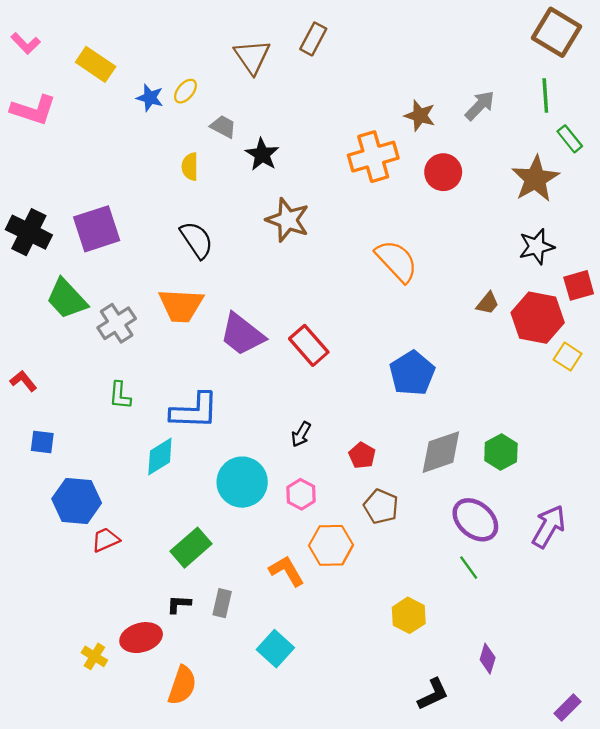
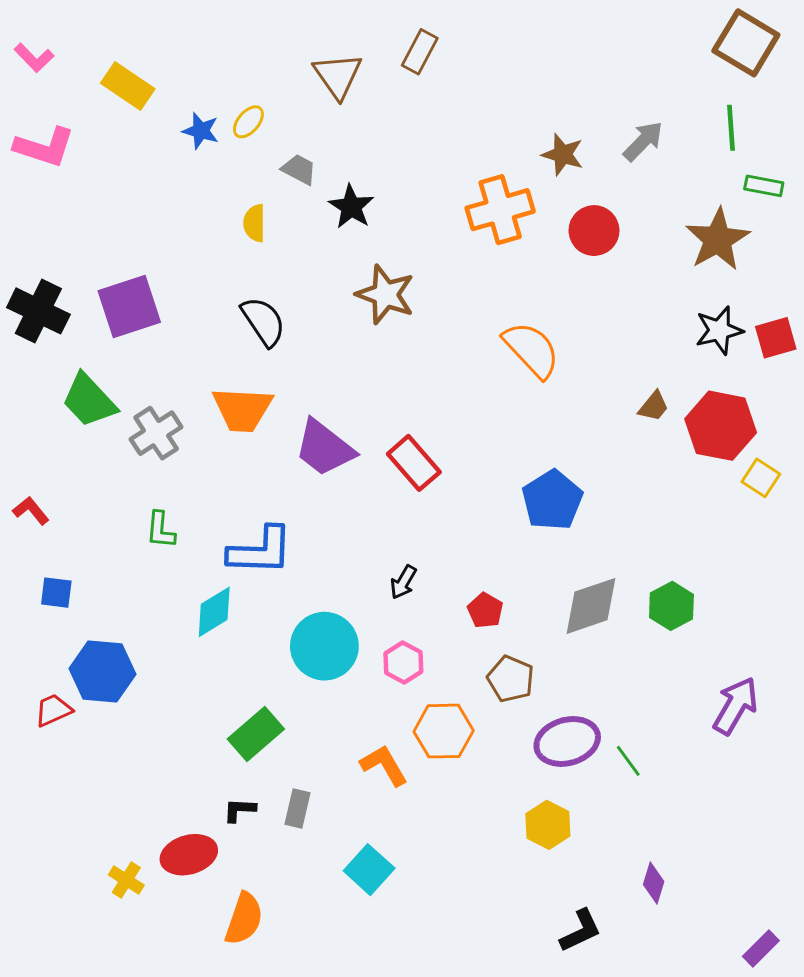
green rectangle: (570, 139) -> (764, 186), turned -40
red square: (579, 285) -> (776, 338), moved
purple ellipse: (475, 520) -> (567, 741), moved, turned -57
red trapezoid: (106, 540) -> (53, 710), moved

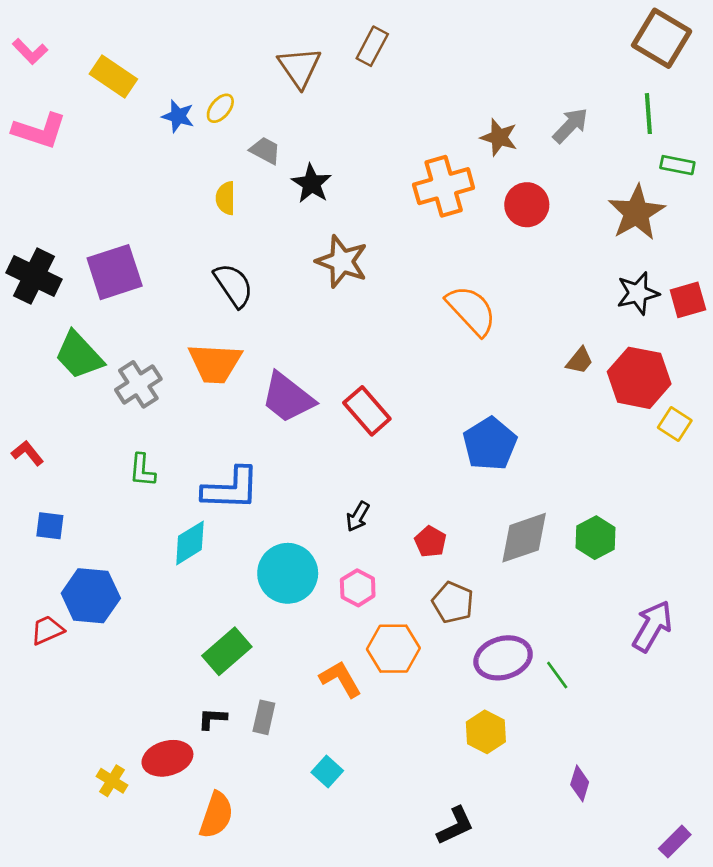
cyan square: (369, 870) -> (327, 772), size x0.7
black L-shape: (581, 931) -> (455, 826), moved

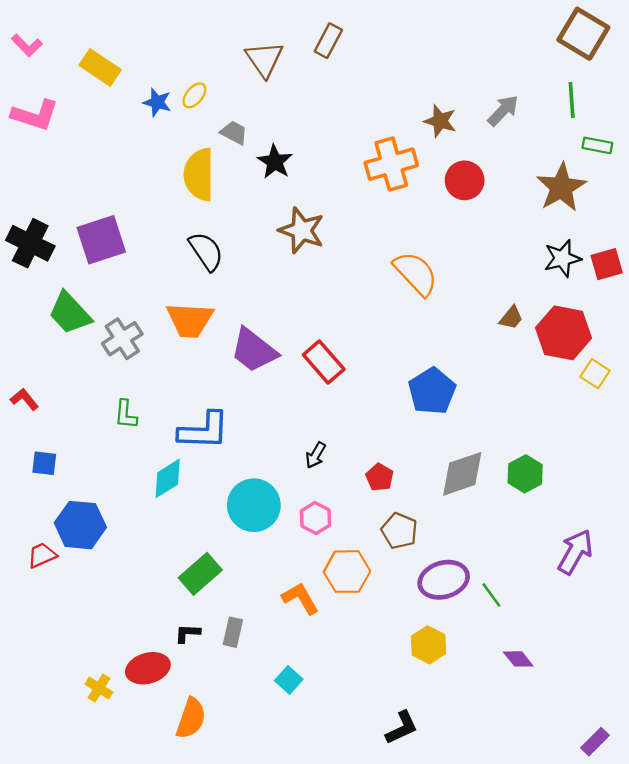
yellow semicircle: (226, 198) -> (199, 175), size x1.8
purple diamond: (580, 783) -> (518, 659), moved, turned -56

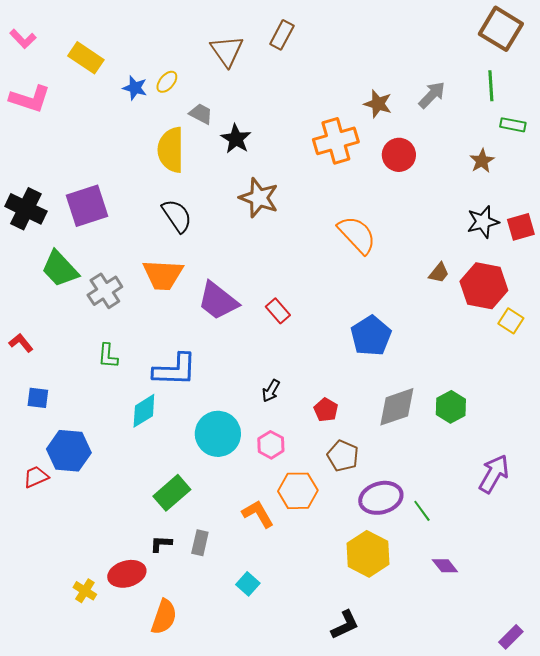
brown star: (561, 187) -> (482, 161), size x0.6
red rectangle: (324, 362) -> (278, 311), size x0.7
yellow hexagon: (428, 645) -> (368, 554), size x1.4

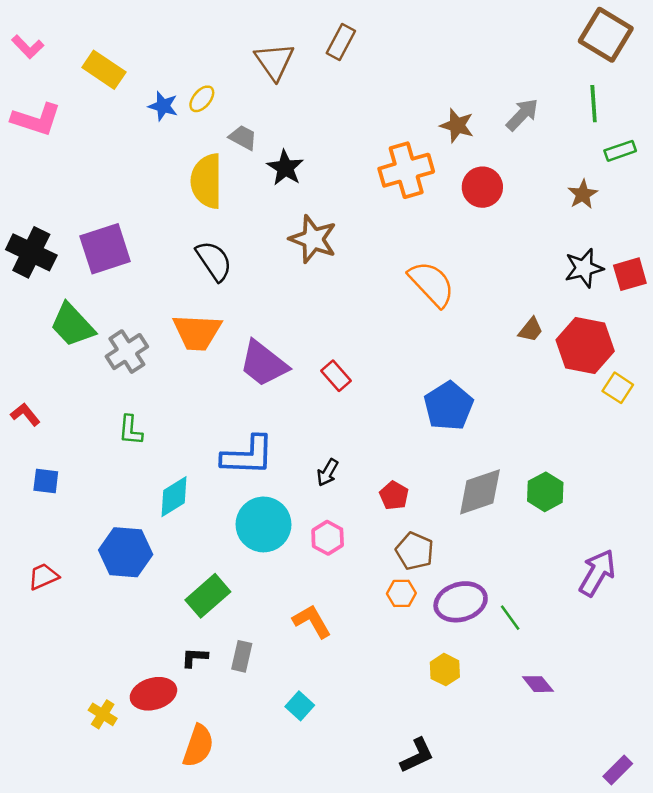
green rectangle: (513, 125) -> (620, 151), turned -30
blue L-shape: (175, 370) -> (248, 456), moved
blue hexagon: (69, 451) -> (126, 552), moved
orange hexagon: (298, 491) -> (401, 593), moved, size x0.6
yellow hexagon: (368, 554) -> (445, 670), size x0.6

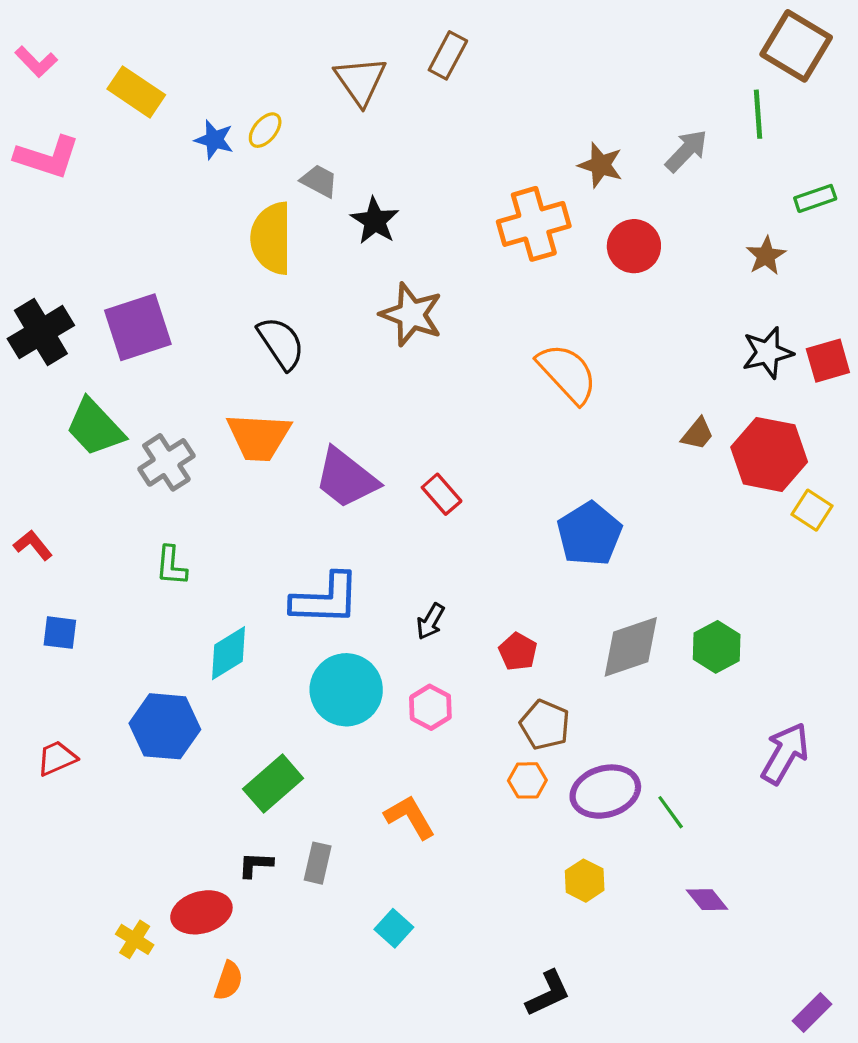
green line: (594, 104) -> (758, 114), moved
black cross: (31, 252) -> (41, 332), turned 33
orange semicircle: (198, 746) -> (229, 981), moved, size x0.7

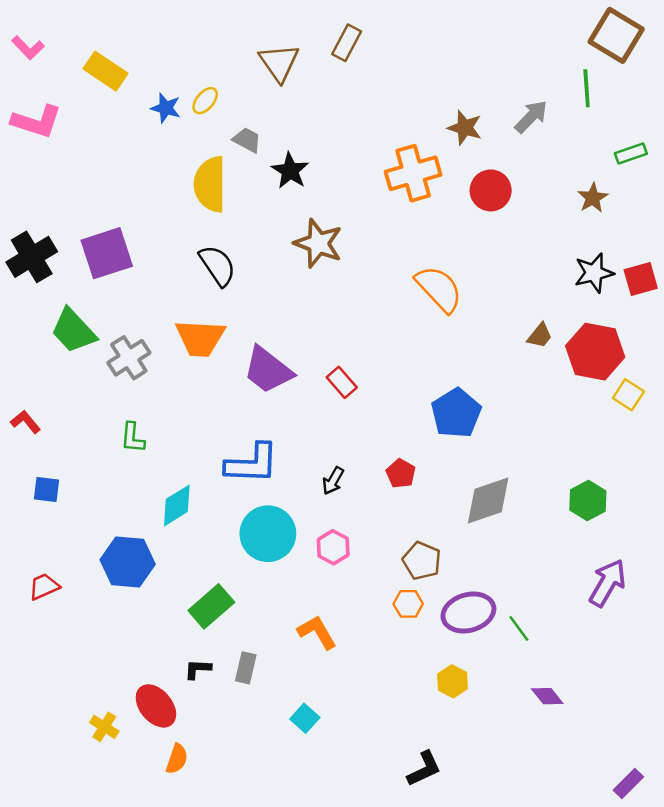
green hexagon: (717, 647) -> (588, 500), moved
red pentagon: (518, 652) -> (401, 473), moved
red ellipse: (201, 912) -> (156, 706), turned 66

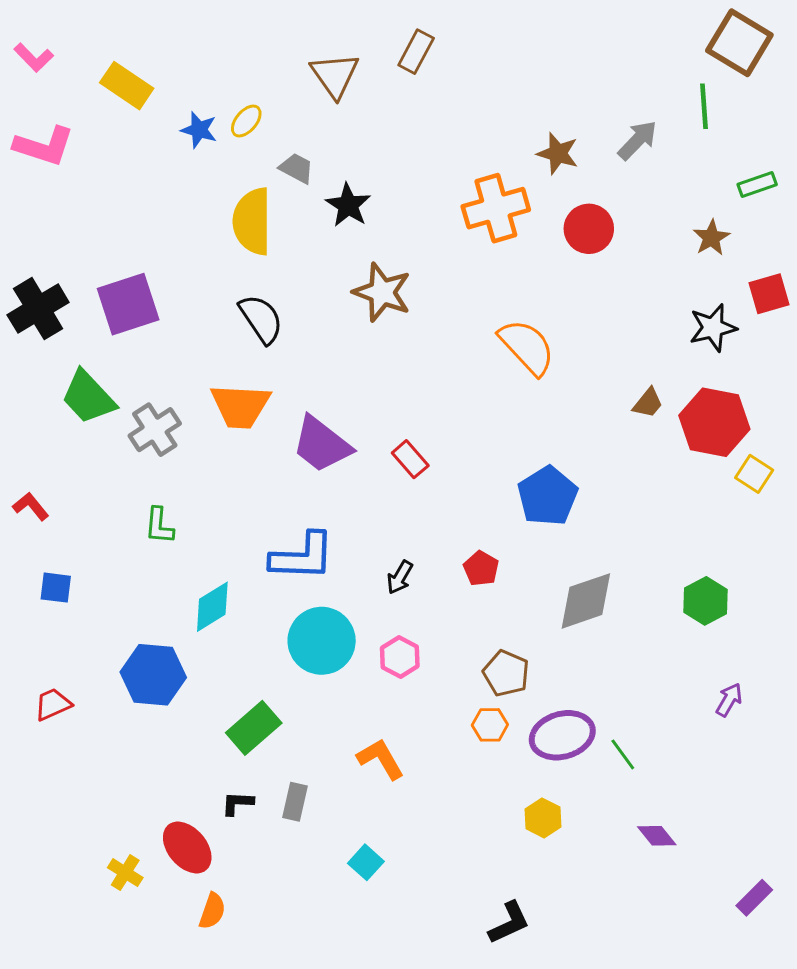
red square: (641, 279) -> (769, 294), moved
purple arrow: (607, 583) -> (729, 700), size x0.6
purple rectangle: (628, 783) -> (754, 898), moved

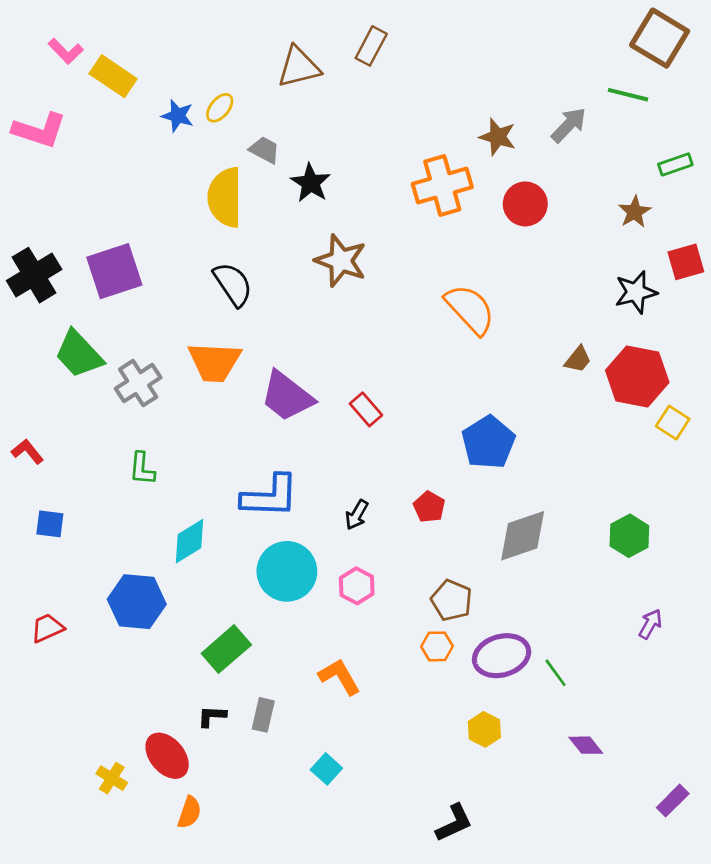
pink L-shape: (34, 58) -> (66, 51), moved
brown triangle: (335, 75) -> (299, 67), turned 51
green line: (704, 106) -> (628, 95), turned -72

